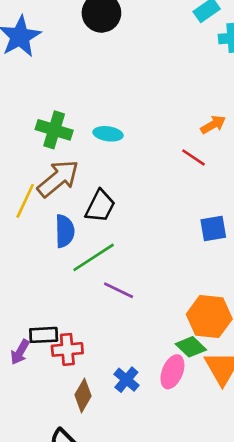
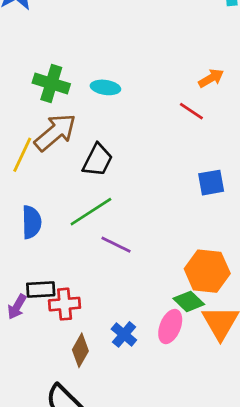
blue semicircle: (65, 231) -> (31, 222), moved

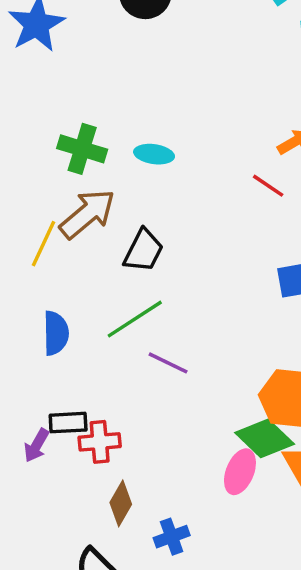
green diamond: (189, 301) -> (265, 438), size x1.4
blue cross: (124, 334) -> (172, 537), moved, turned 30

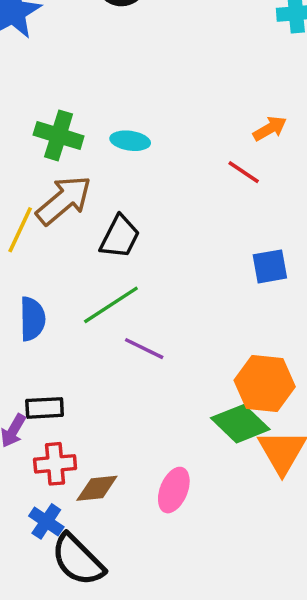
red cross: (100, 442) -> (55, 464), moved
pink ellipse: (240, 472) -> (174, 490), moved
brown diamond: (121, 503) -> (97, 488), turned 54
blue cross: (172, 537) -> (46, 521), moved, turned -36

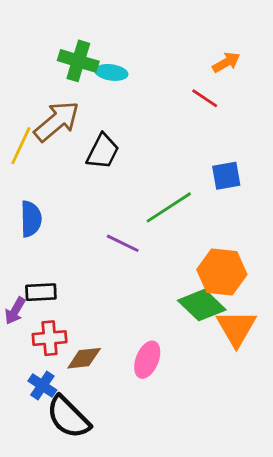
green cross: (59, 135) -> (78, 61), moved
green line: (111, 305) -> (169, 207), moved

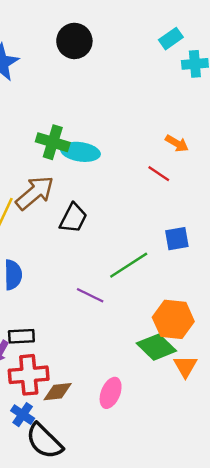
orange arrow: (226, 62) -> (177, 143), turned 60
cyan ellipse: (111, 72) -> (80, 152), size x1.4
orange triangle: (236, 328) -> (185, 366), size x0.7
red cross: (50, 338) -> (29, 375), size x1.4

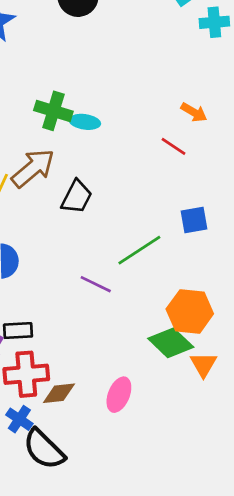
cyan ellipse: (80, 152) -> (85, 122), size x0.7

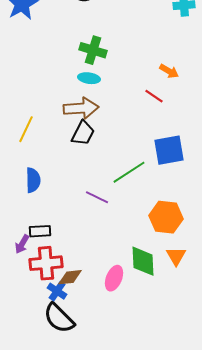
green cross: (53, 111) -> (93, 50), moved
brown arrow: (33, 168) -> (81, 108), moved, turned 36
blue square: (194, 220) -> (169, 150), size x1.5
green diamond: (171, 343) -> (143, 261), moved, turned 44
blue cross: (19, 419) -> (57, 291), moved

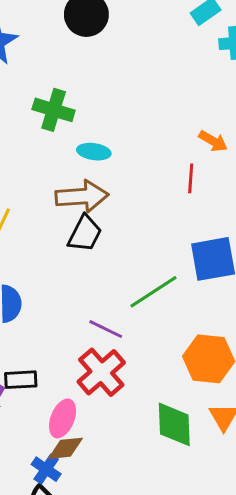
green cross: (93, 50) -> (54, 110), moved
red line: (154, 96) -> (191, 178), turned 60
red cross: (46, 263) -> (101, 372), moved, turned -36
pink ellipse: (114, 278) -> (63, 418), moved

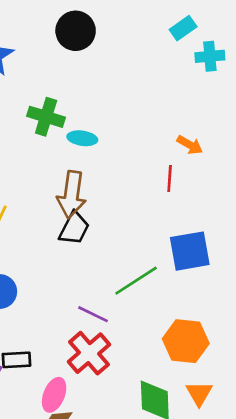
cyan ellipse: (94, 152) -> (82, 138), moved
brown arrow: (82, 196) -> (72, 195), turned 102

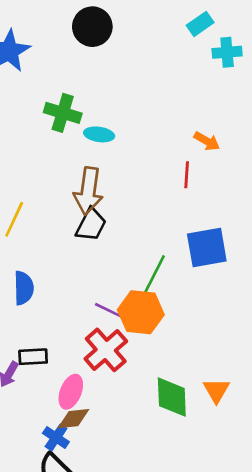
green line: (136, 281) -> (153, 277), turned -30
orange hexagon: (186, 341) -> (141, 312), moved

